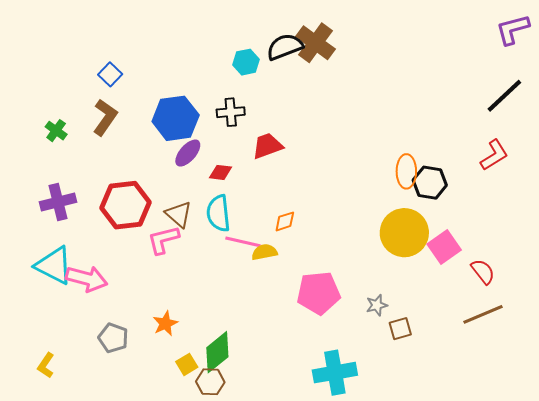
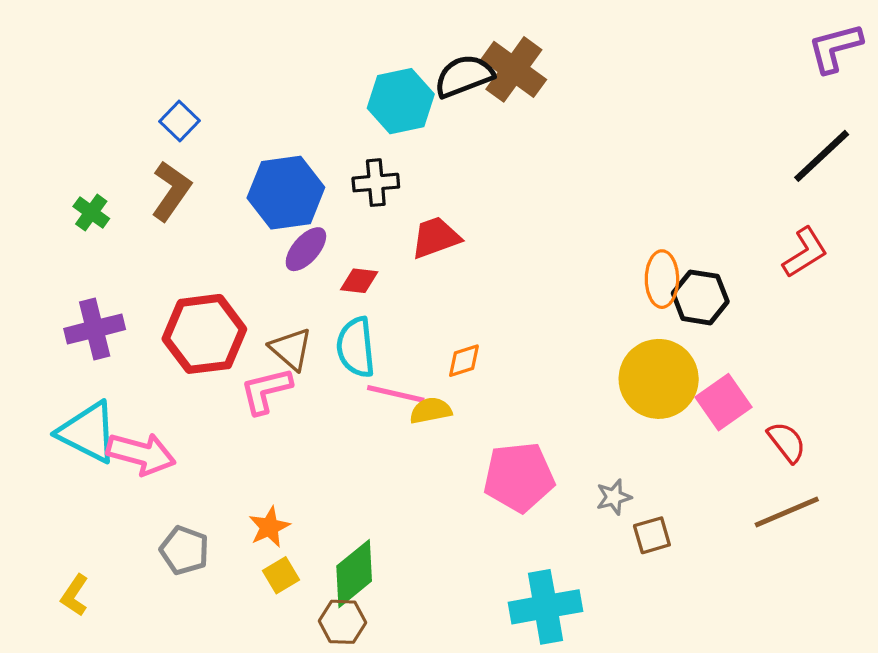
cyan hexagon: (246, 62) -> (401, 101), size x1.5
yellow square: (187, 364) -> (281, 575), moved

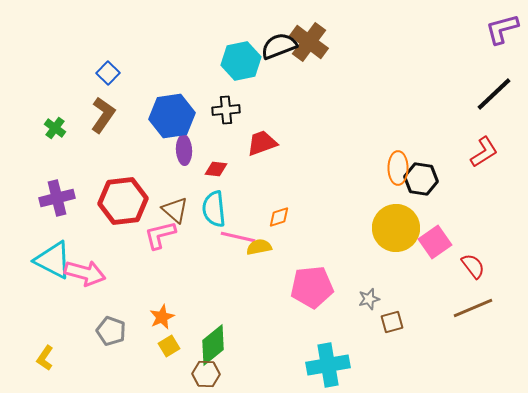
purple ellipse: (306, 249) -> (184, 150), turned -44

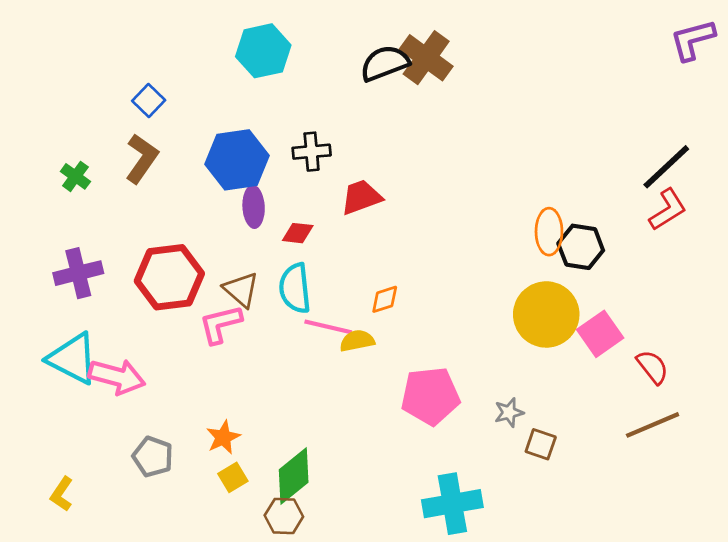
cyan hexagon: (241, 61) -> (263, 51), moved
black line: (494, 94) -> (666, 167), moved
brown square: (392, 322) -> (541, 444), turned 35

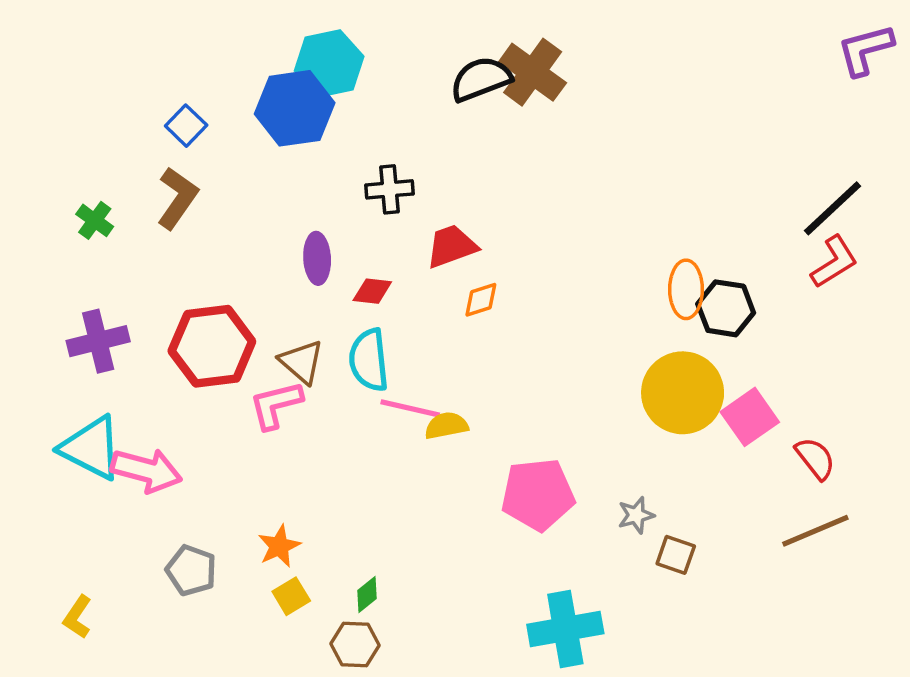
blue hexagon: (237, 160) -> (295, 108), moved
orange diamond: (385, 299) -> (481, 300), moved
green diamond: (294, 476) -> (367, 594), size x0.5

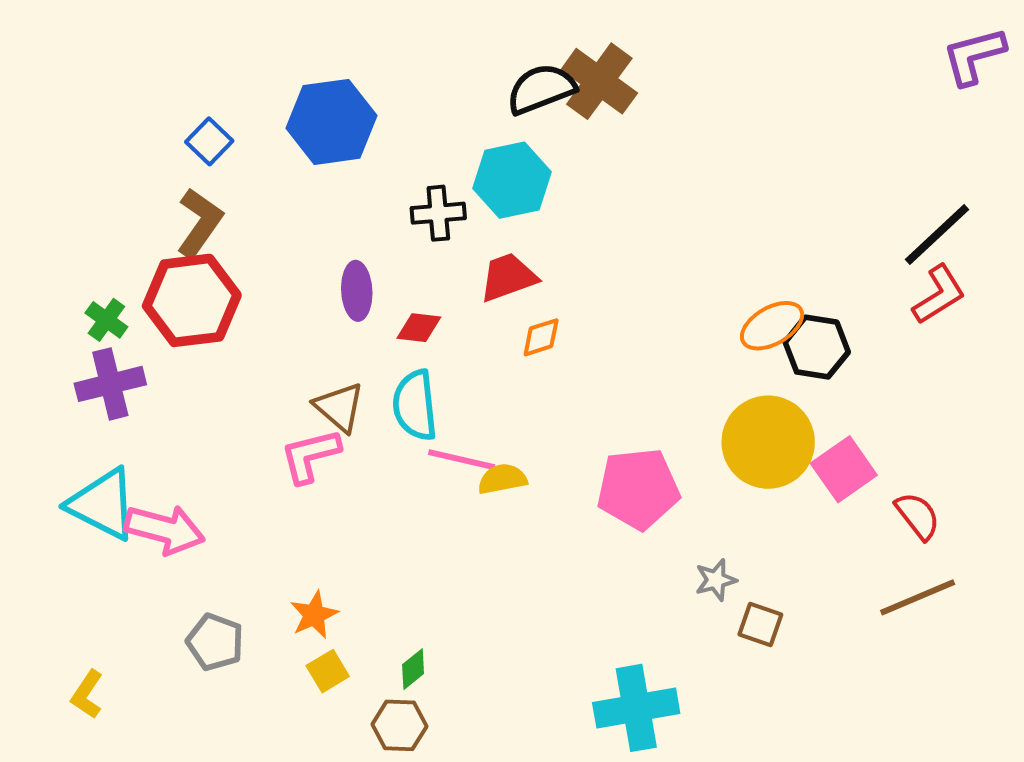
cyan hexagon: (329, 64) -> (512, 180), moved
green cross: (95, 220) -> (106, 320), moved
orange ellipse: (686, 289) -> (772, 326), turned 60
red hexagon: (212, 346) -> (192, 300), moved
pink pentagon: (538, 495) -> (638, 489), moved

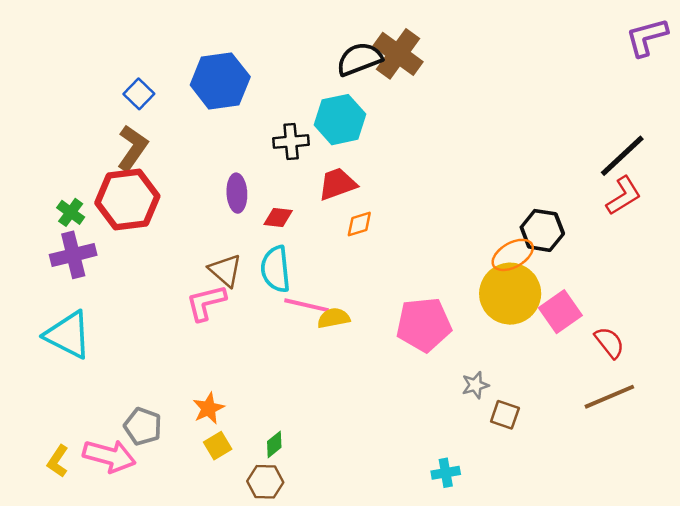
orange ellipse: (772, 326) -> (513, 255), moved
pink arrow: (165, 529) -> (109, 456), moved
cyan cross: (636, 708) -> (446, 473), moved, size x0.5

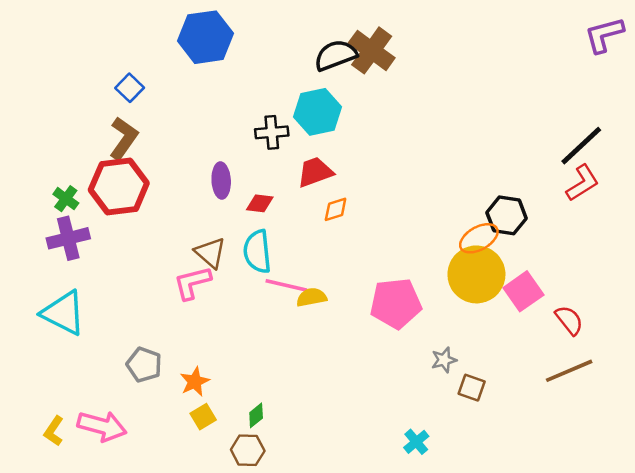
blue hexagon: (220, 81) -> (206, 37), moved
gray pentagon: (143, 426) -> (144, 365), moved
cyan cross: (446, 473) -> (416, 442), turned -30

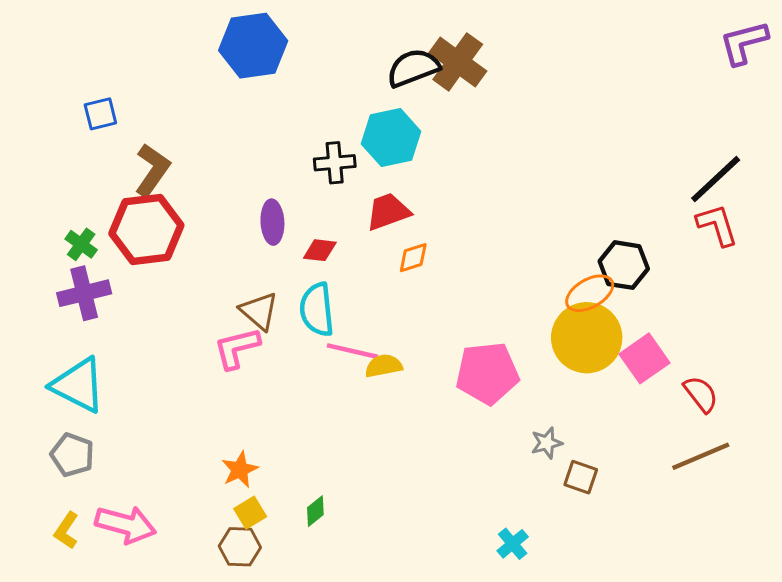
blue square: (130, 88) -> (100, 114), moved, turned 32
red L-shape: (582, 183) -> (717, 225), turned -75
gray pentagon: (144, 365) -> (72, 455), moved
brown hexagon: (248, 450) -> (240, 547), moved

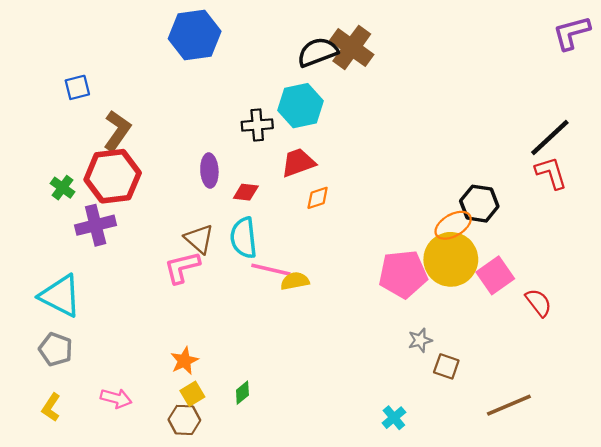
purple cross: (84, 293) -> (96, 225), moved
pink pentagon: (487, 373) -> (403, 274), moved
brown line: (701, 456) -> (509, 405), moved
pink arrow: (126, 524) -> (116, 398), moved, size x0.7

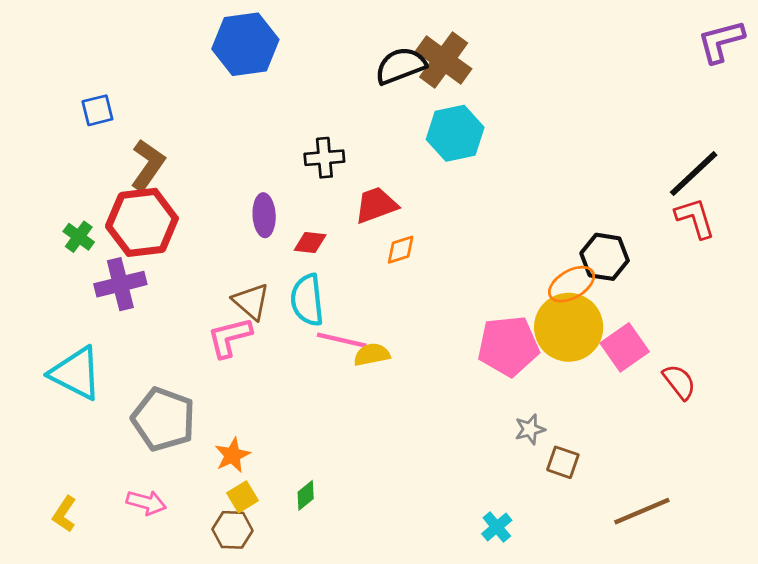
cyan hexagon: (300, 106) -> (455, 133), moved
gray pentagon: (56, 349) -> (163, 419), moved, size x1.5

